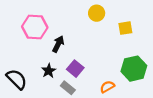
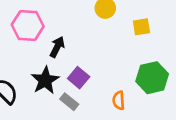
black star: (49, 71) -> (45, 80), size x1.5
orange semicircle: (107, 87) -> (119, 100), turned -64

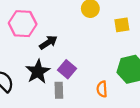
black arrow: (57, 47) -> (48, 42), turned 30
gray rectangle: (69, 102) -> (59, 90), turned 49

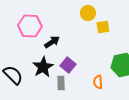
yellow square: (122, 25) -> (103, 27), moved

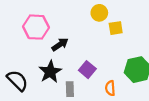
purple square: (68, 65) -> (87, 70), moved

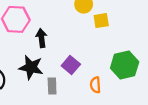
black arrow: (60, 44) -> (42, 38), turned -63
black star: (50, 72) -> (31, 67), turned -30

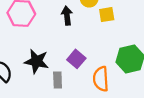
black arrow: (42, 38) -> (67, 16), moved
orange semicircle: (95, 85) -> (101, 79), size x1.5

